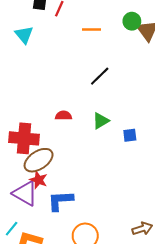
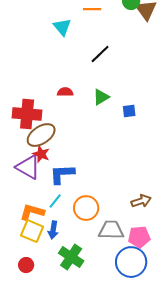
cyan triangle: (24, 35) -> (62, 27), moved
cyan line: (12, 229) -> (55, 201), moved

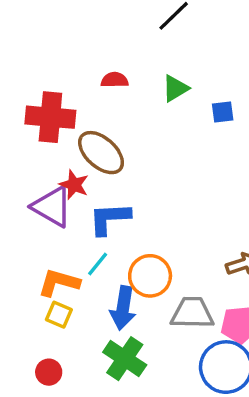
brown ellipse: (41, 135) -> (101, 153), moved, turned 76
blue arrow: (53, 230) -> (123, 308), moved, size x1.4
yellow square: (32, 231) -> (59, 315), size x0.7

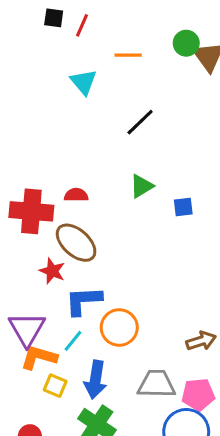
red semicircle: (115, 80) -> (76, 195), moved
purple triangle: (52, 207) -> (27, 329), moved, turned 30
orange circle: (150, 276) -> (119, 328), moved
yellow square: (59, 315) -> (55, 386), moved

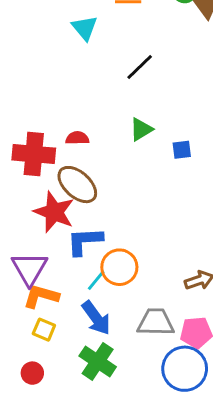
red star: (52, 271) -> (54, 212), size x1.6
cyan line: (73, 341) -> (96, 280), moved
blue arrow: (95, 380) -> (96, 318), turned -45
yellow square: (55, 386) -> (44, 330), moved

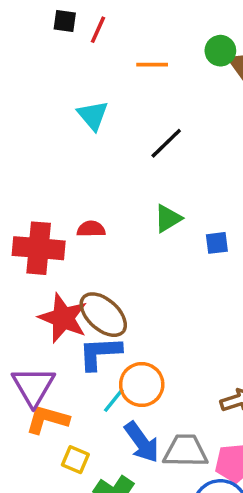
cyan triangle: (85, 28) -> (93, 115), moved
brown ellipse: (77, 185) -> (103, 315), moved
blue arrow: (96, 318) -> (142, 442), moved
yellow square: (44, 330) -> (75, 460), moved

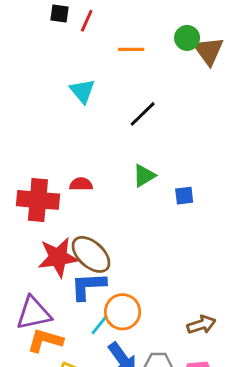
red star: (63, 318) -> (58, 257), turned -30
purple triangle: (33, 386) -> (34, 313), turned 48

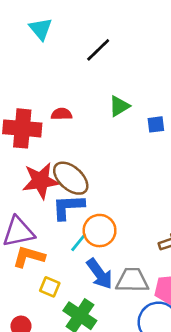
cyan triangle: (82, 91) -> (41, 29), moved
black line: (143, 114) -> (98, 50), moved

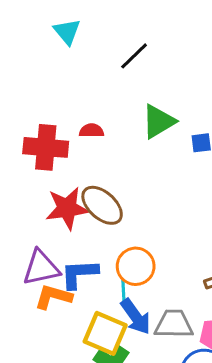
green triangle: (119, 106) -> (158, 121), size x1.4
blue L-shape: (68, 207) -> (79, 274), moved
cyan line: (79, 242) -> (123, 292), moved, turned -42
yellow square: (50, 287) -> (105, 333), moved, size x1.8

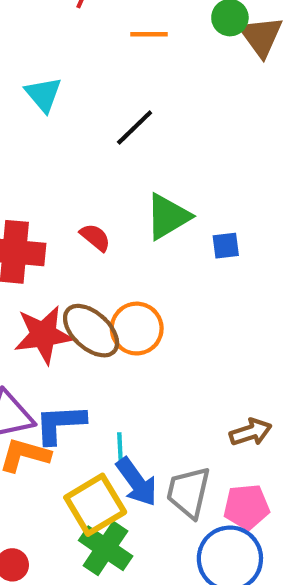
red semicircle: (91, 131) -> (95, 237), moved, turned 40
orange circle: (136, 266) -> (137, 329), moved
gray trapezoid: (174, 324) -> (188, 492), turned -78
yellow square: (105, 333) -> (95, 505), turned 36

